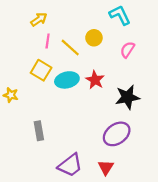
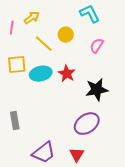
yellow arrow: (39, 19) -> (32, 18), moved
pink line: (48, 41) -> (12, 28), moved
yellow square: (41, 70) -> (17, 65), turned -36

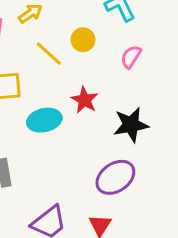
cyan ellipse: (41, 74) -> (44, 120), moved

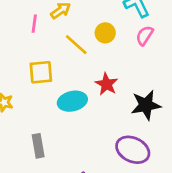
pink semicircle: (131, 57) -> (145, 35), moved
purple ellipse: (115, 177) -> (133, 150), turned 60

